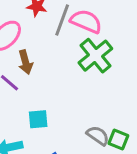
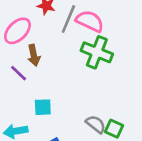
green cross: (95, 56) -> (97, 52), turned -32

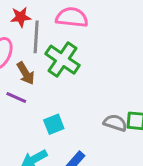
gray line: (68, 19) -> (36, 37), moved
green cross: (97, 52) -> (62, 60), moved, turned 32

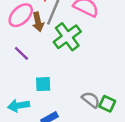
brown arrow: (26, 73) -> (38, 22), moved

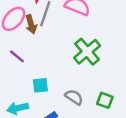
green cross: (67, 37) -> (87, 52), moved
gray semicircle: (91, 100) -> (74, 97), moved

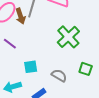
green square: (105, 100) -> (86, 69), moved

